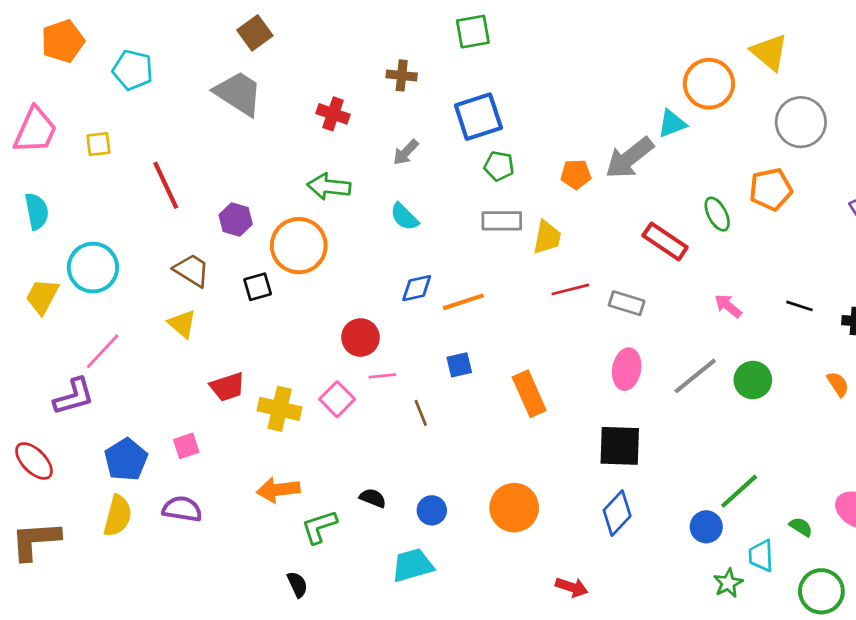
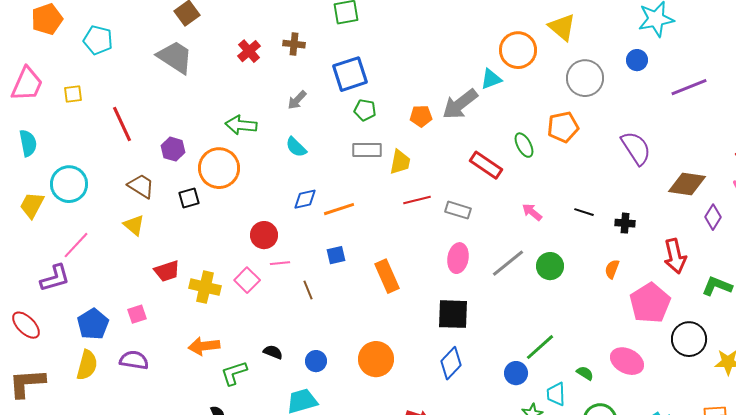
red cross: (333, 114) -> (249, 51), moved, turned 30
orange semicircle: (838, 384) -> (612, 269), turned -126

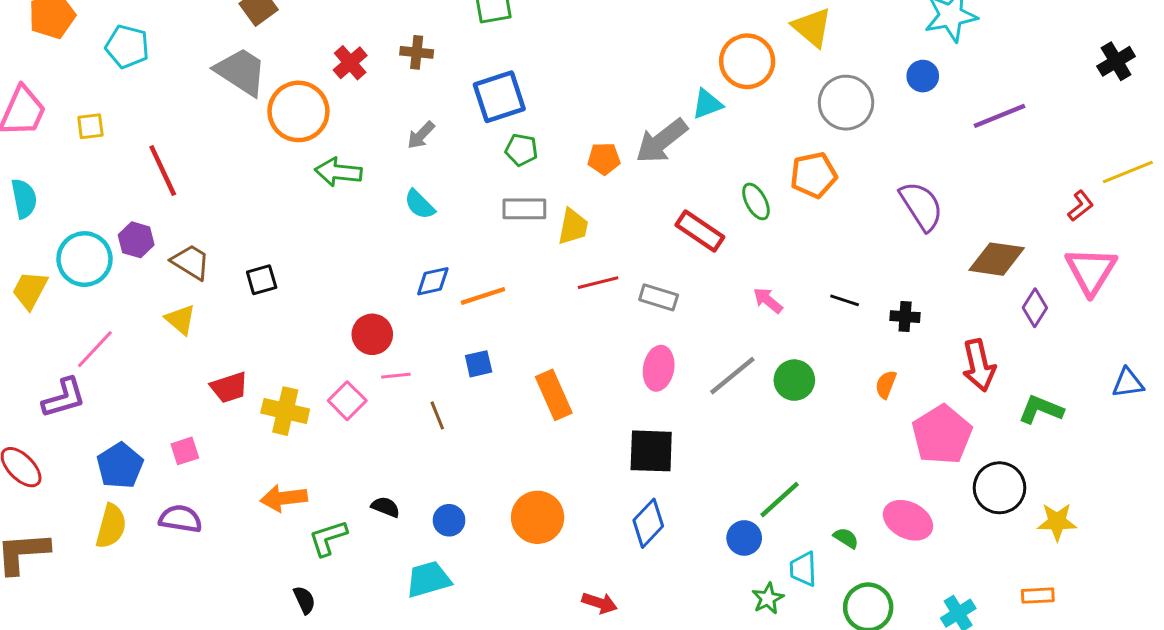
purple hexagon: (173, 149) -> (136, 240), moved
orange circle: (219, 168) -> (298, 111), moved

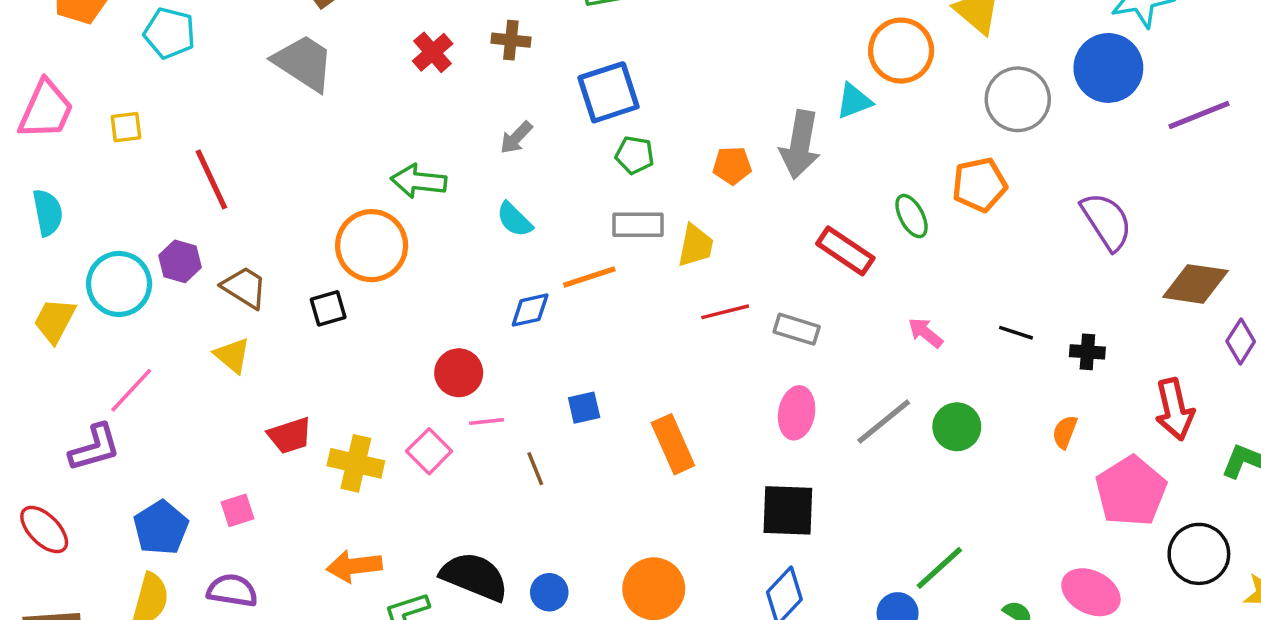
blue circle: (923, 76) -> (1108, 68), size x1.8
orange circle: (298, 111) -> (372, 246), moved
gray arrow: (662, 141) -> (800, 145), turned -42
orange line: (483, 296) -> (589, 277), moved
black semicircle: (386, 507) -> (474, 577), size x2.0

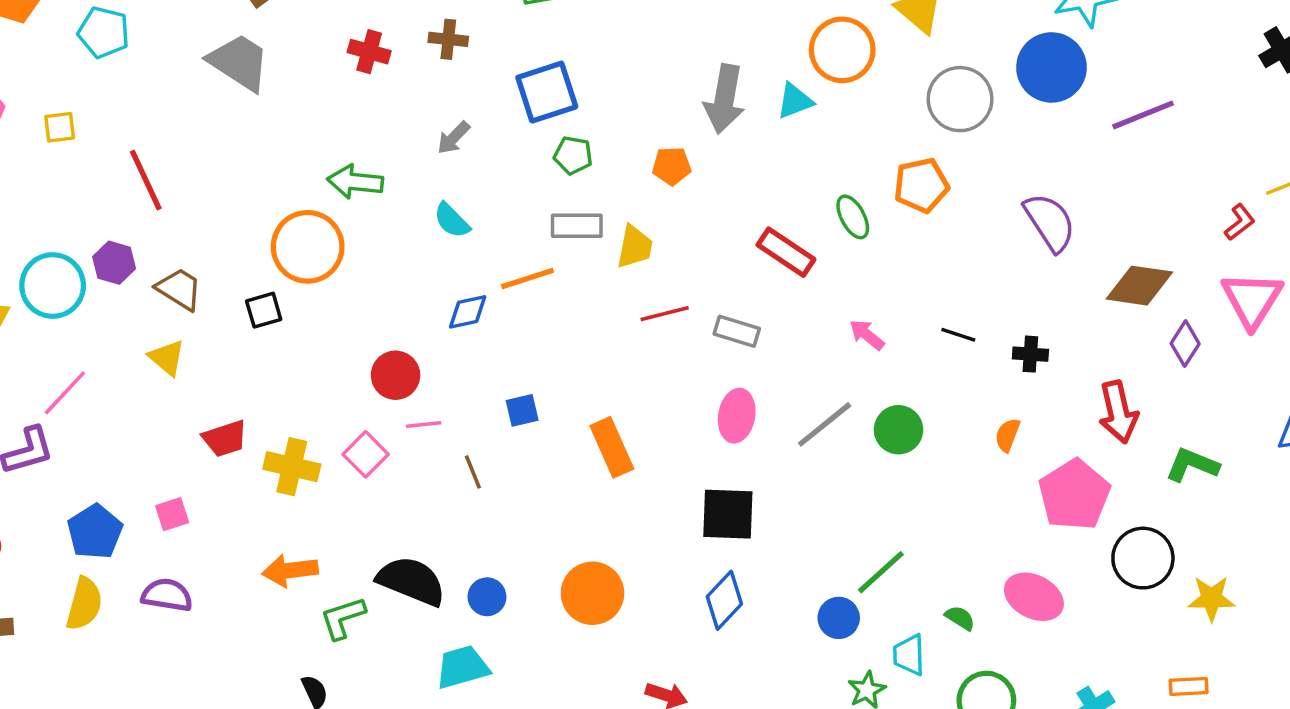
red cross: (433, 52) -> (369, 52), turned -33
gray arrow: (800, 145) -> (724, 99), moved

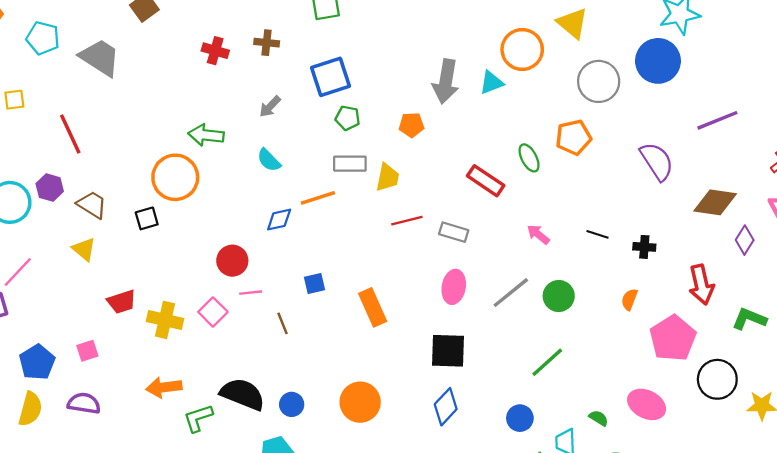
gray trapezoid: (239, 62) -> (100, 57), moved
purple line: (1143, 115) -> (717, 120), moved
green line: (881, 572) -> (547, 362), moved

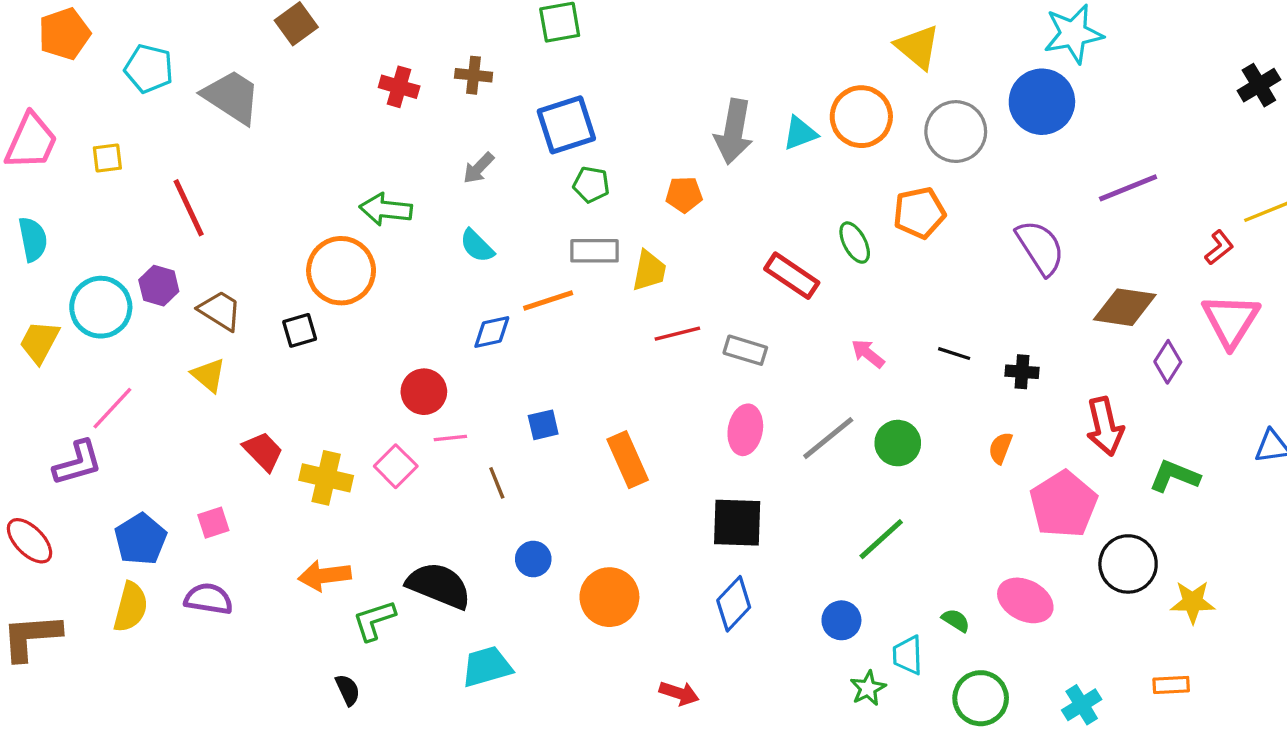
orange circle: (522, 49) -> (861, 117), moved
red trapezoid: (122, 302) -> (263, 451), turned -116
blue circle: (292, 404) -> (533, 559), moved

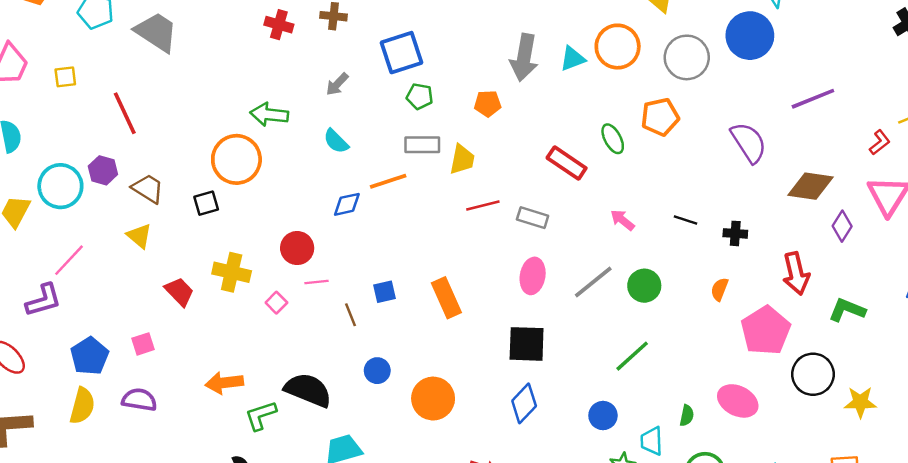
blue square: (543, 425) -> (385, 292), moved
pink square: (396, 466) -> (276, 303), size x0.7
yellow cross: (326, 478) -> (232, 272), moved
green semicircle: (956, 620) -> (687, 416), turned 70

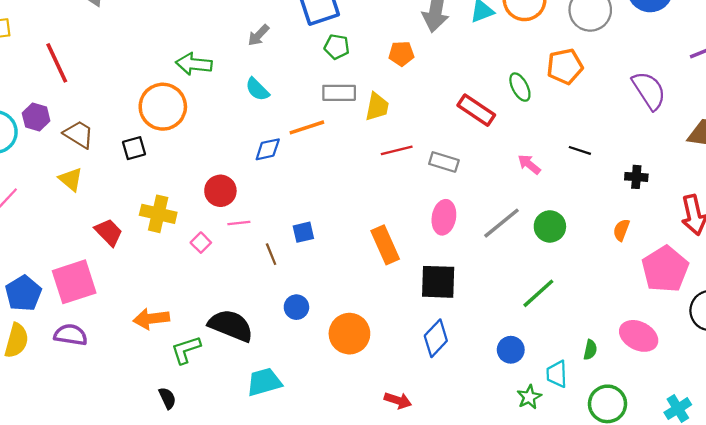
black line: (686, 220) -> (580, 150), moved
orange rectangle: (446, 298) -> (385, 245), moved
pink square: (143, 344) -> (74, 282), size x2.0

